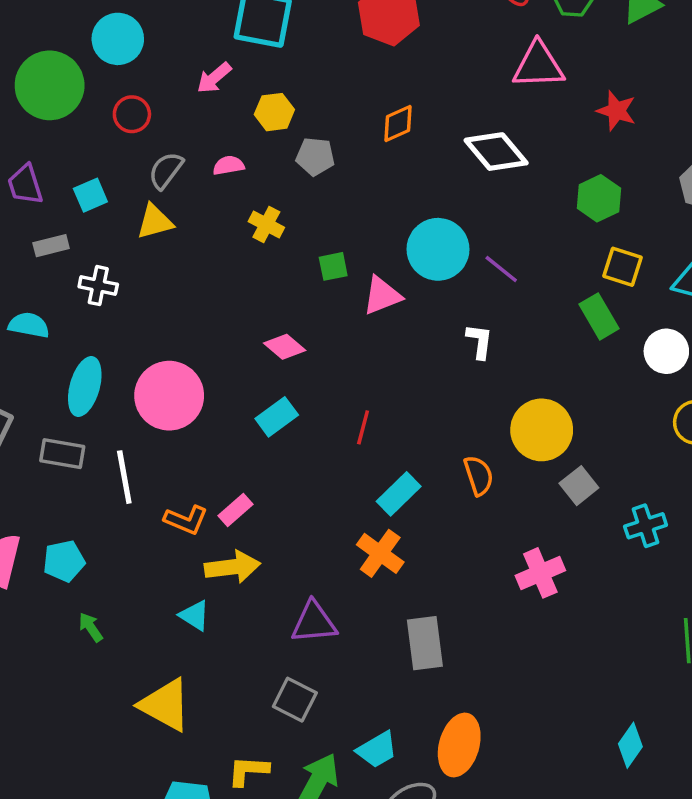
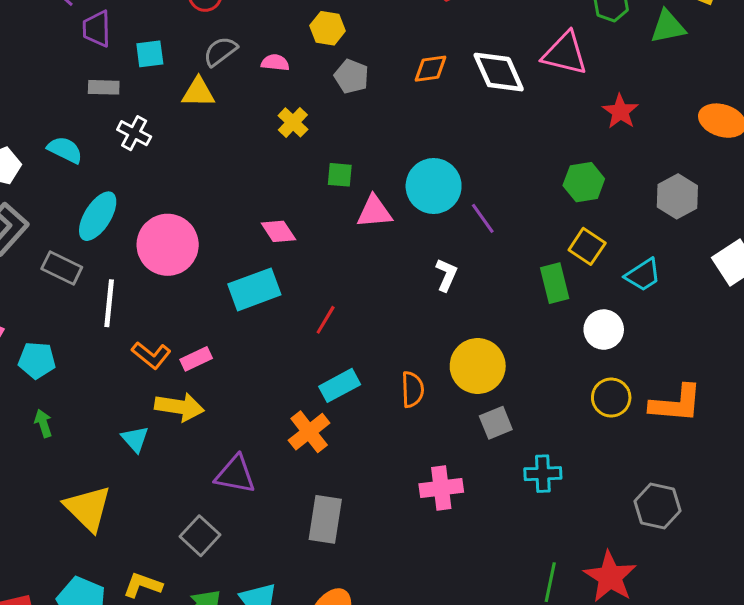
white diamond: (496, 152) -> (499, 72), moved
cyan rectangle: (277, 417) -> (254, 289), size x1.4

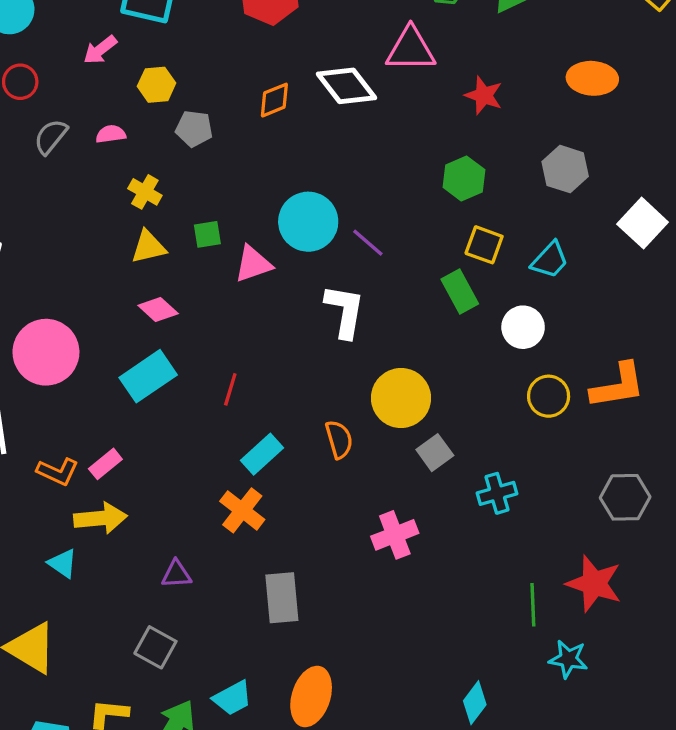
yellow triangle: (198, 92) -> (149, 247), moved
white L-shape: (446, 275) -> (345, 311), size x1.6
purple triangle: (235, 474) -> (176, 574), size x0.7

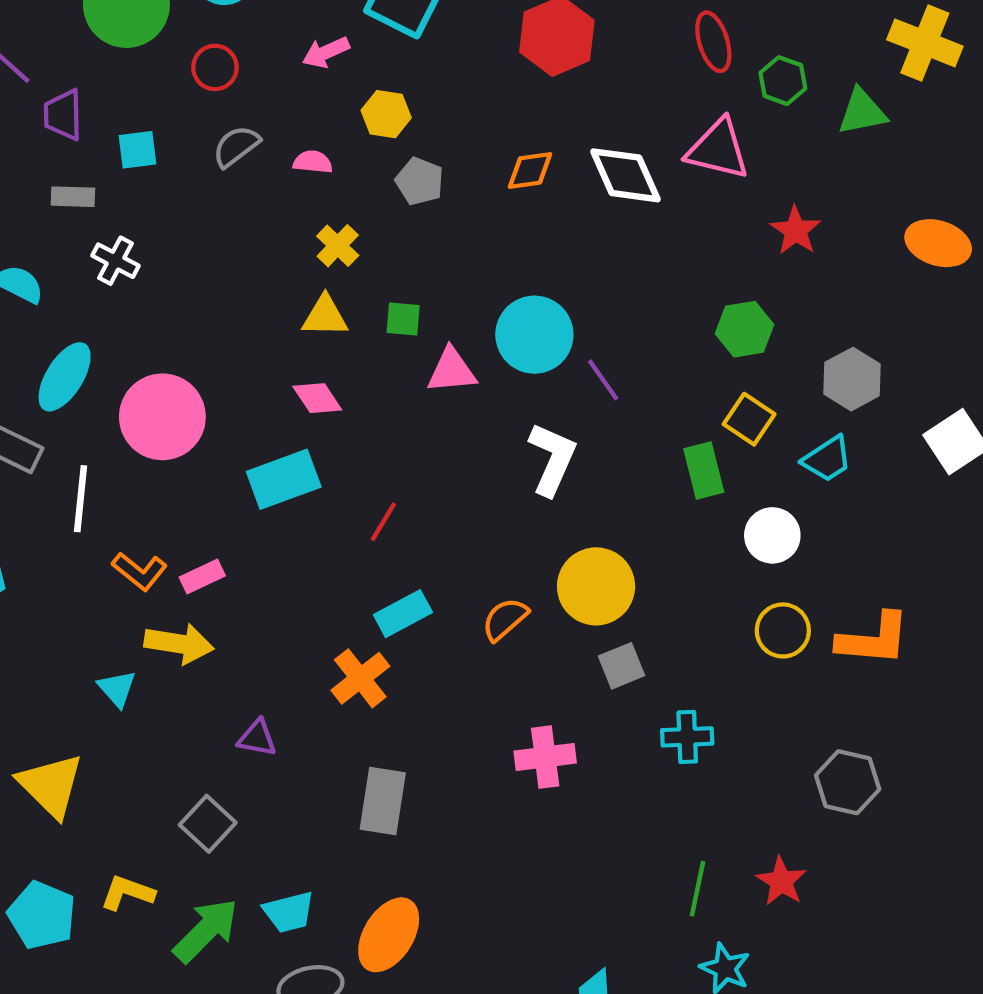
gray hexagon: (565, 169) -> (852, 379), moved
orange semicircle: (339, 439) -> (505, 619), turned -129
red star: (594, 584) -> (781, 881), size x0.7

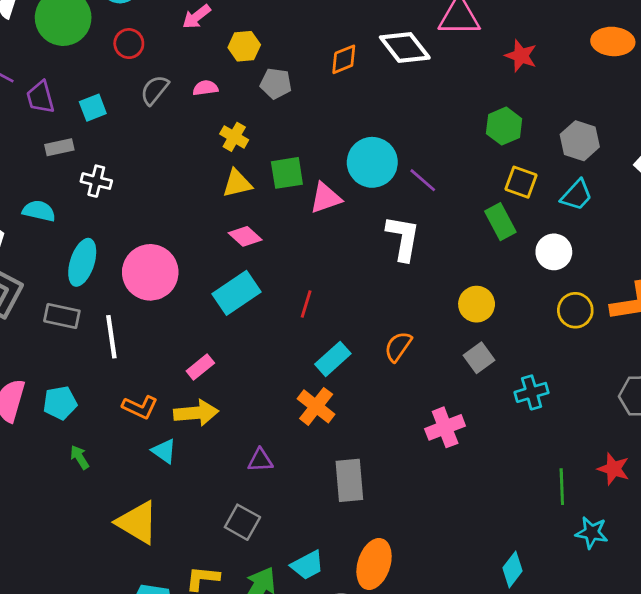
green square: (403, 319) -> (287, 173), size x1.4
orange L-shape: (140, 571) -> (140, 407), moved
yellow circle: (596, 586) -> (477, 304), moved, size x0.7

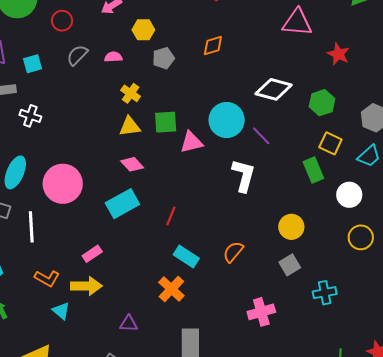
white diamond: (405, 47) -> (274, 89), moved, turned -42
gray pentagon: (276, 83) -> (163, 58), turned -30
cyan rectangle: (333, 359) -> (186, 256), turned 70

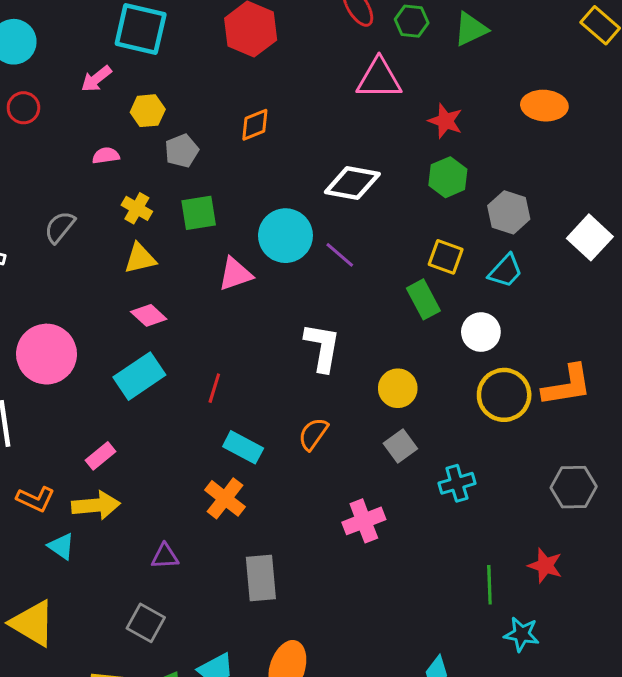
gray semicircle: (77, 55) -> (60, 227), moved
green hexagon: (322, 103) -> (448, 177), moved
green square: (166, 122) -> (199, 213), moved
white L-shape: (244, 175) -> (322, 347), moved
yellow circle: (361, 237) -> (504, 395), size x1.4

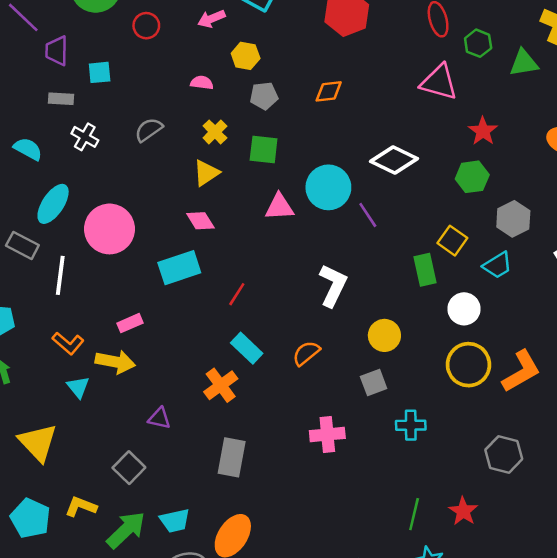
yellow triangle: (140, 258) -> (206, 173), turned -36
orange L-shape: (567, 386) -> (521, 371), turned -36

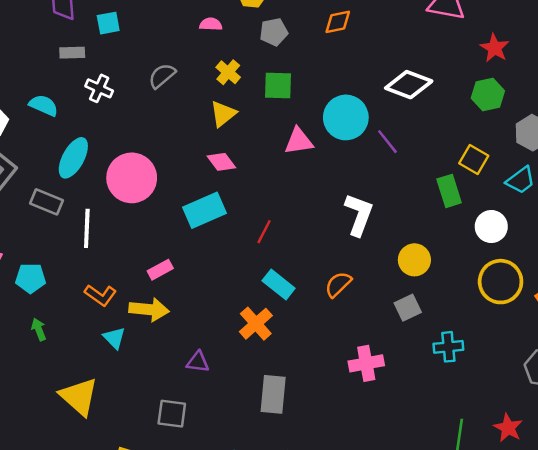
gray square: (129, 468) -> (172, 414), turned -32

